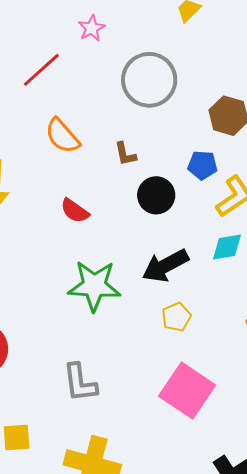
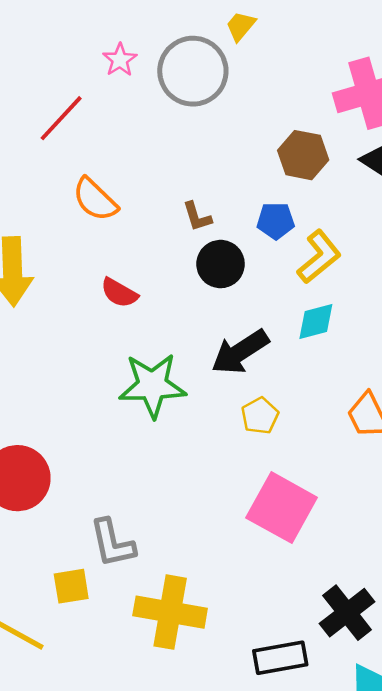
gray circle: (149, 80) -> (193, 71), moved
brown L-shape: (125, 154) -> (197, 217), moved
gray L-shape: (80, 383) -> (112, 543), moved

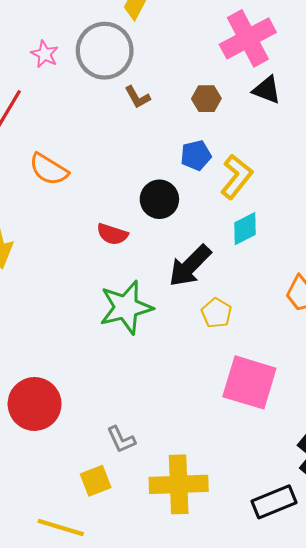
brown hexagon: (303, 155) -> (206, 99), size x0.7
brown L-shape: (197, 217) -> (137, 97), moved
red semicircle: (119, 293) -> (112, 234), moved
gray L-shape: (112, 543) -> (121, 439), size x0.7

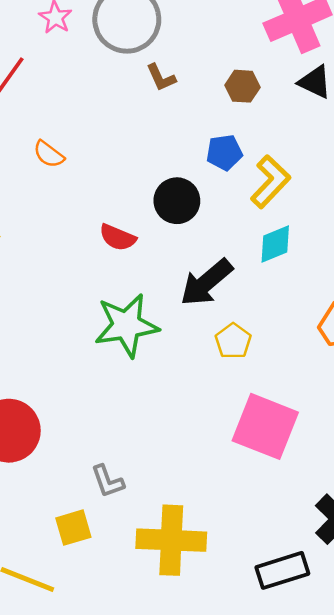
orange semicircle: (49, 169) -> (49, 154), size x0.7

